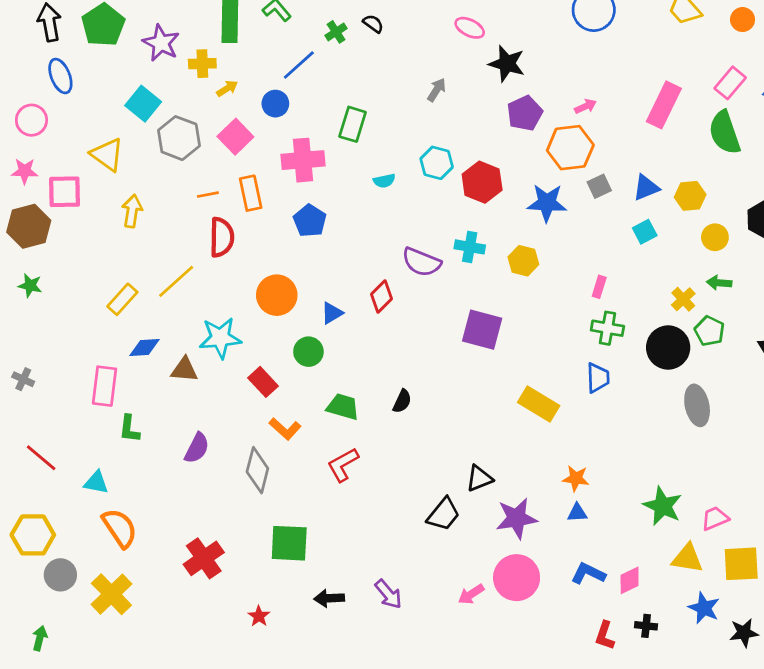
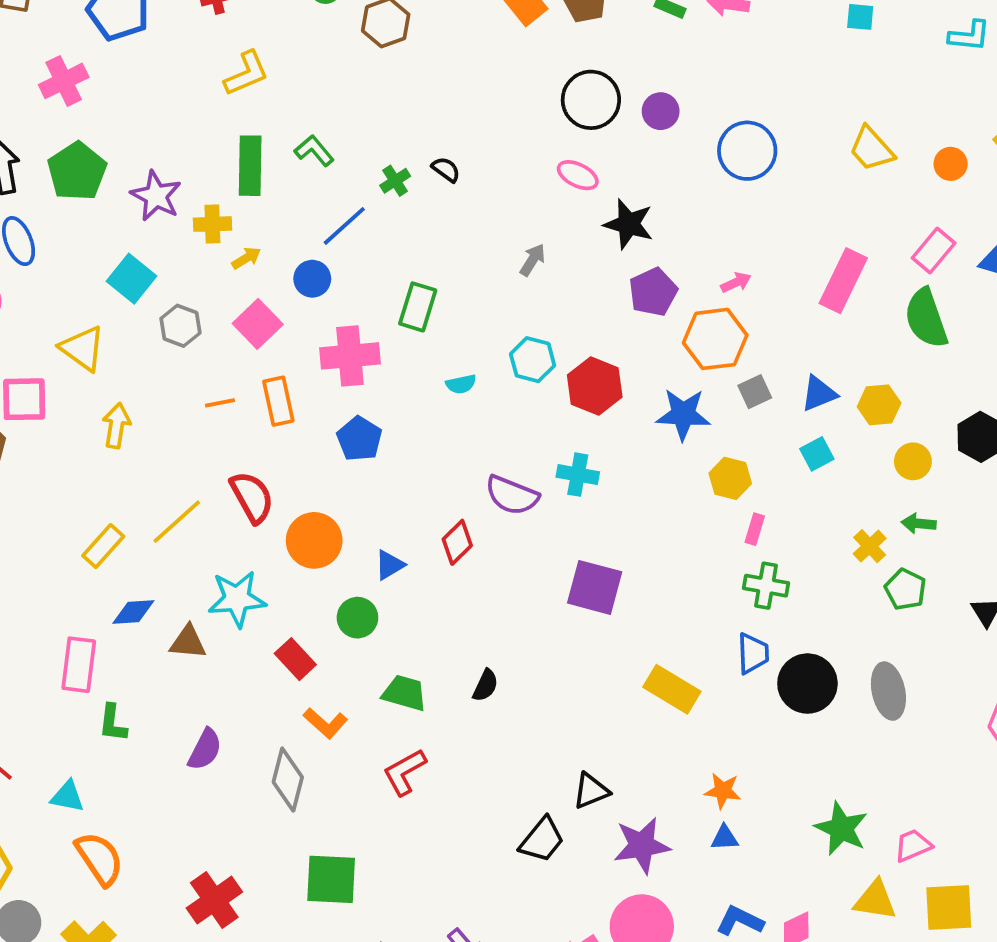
gray hexagon: (179, 138) -> (180, 326), size x0.7
red semicircle: (222, 237) -> (252, 497), moved, turned -30
yellow hexagon: (523, 261) -> (730, 478), moved
black circle: (668, 347) -> (807, 684), moved

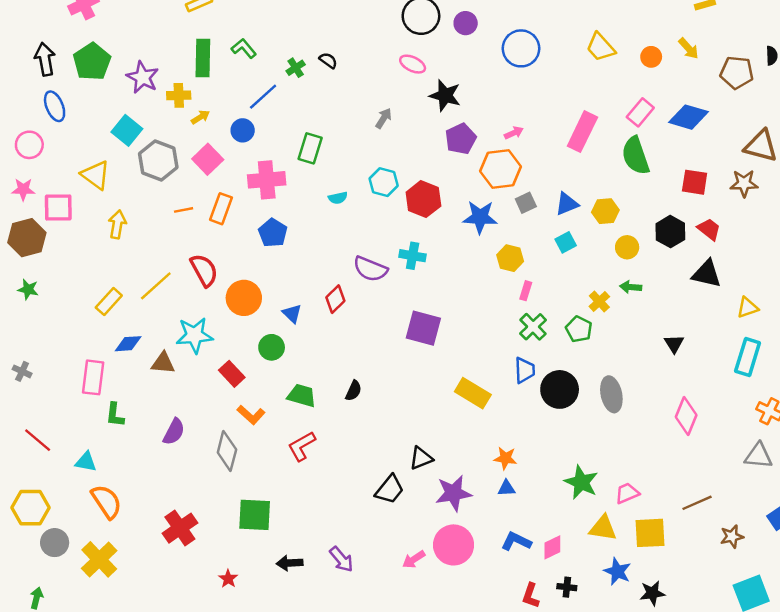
gray hexagon: (180, 326) -> (158, 160), size x1.5
orange rectangle: (278, 401) -> (221, 209), turned 32
blue triangle: (389, 565) -> (292, 314), turned -45
green cross: (766, 586) -> (533, 327), turned 36
green pentagon: (905, 589) -> (579, 329), moved

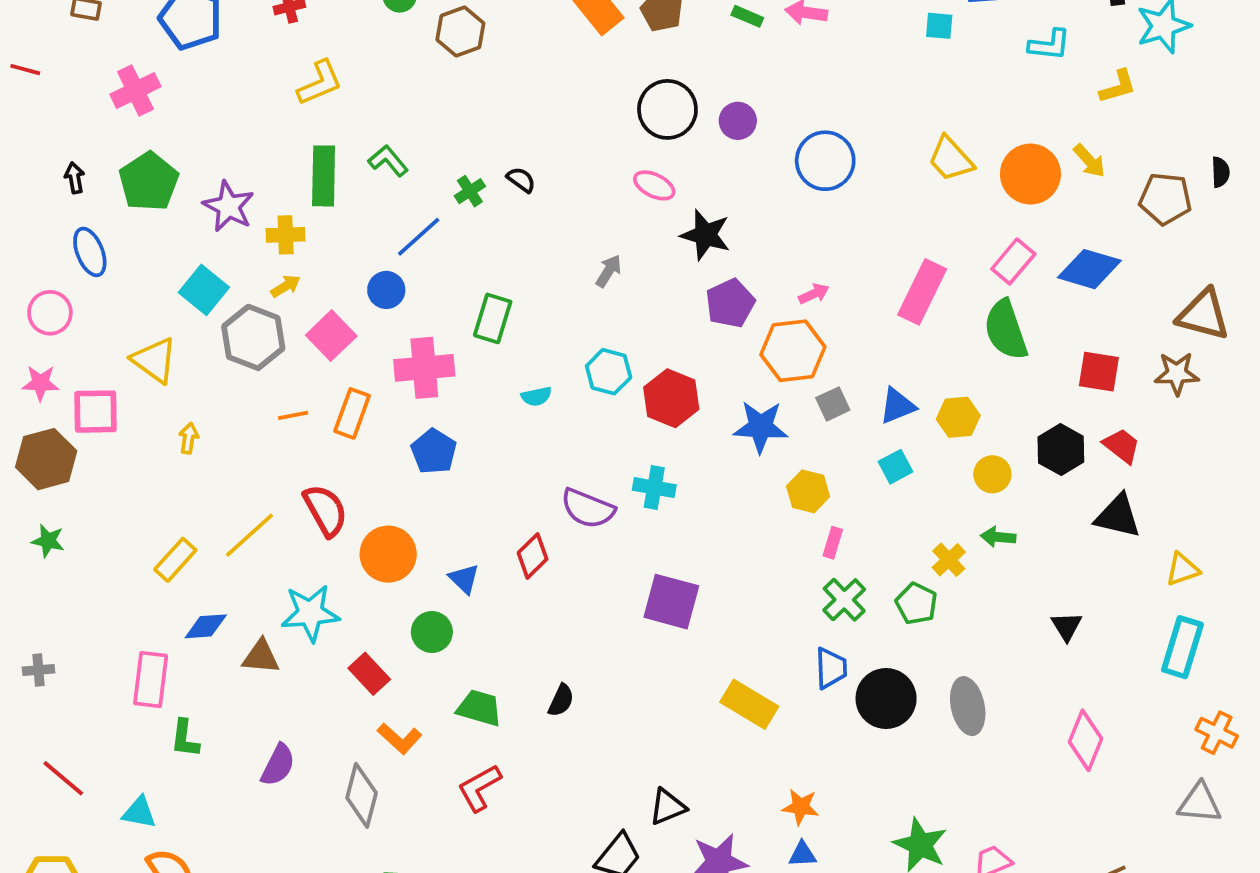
orange circle: (651, 57) -> (1030, 174), size x1.8
black arrow: (45, 59) -> (75, 178), size x0.6
yellow arrow: (200, 117) -> (286, 286), moved
yellow arrow: (117, 224) -> (189, 438), size x0.7
gray cross: (22, 371) -> (39, 670), turned -30

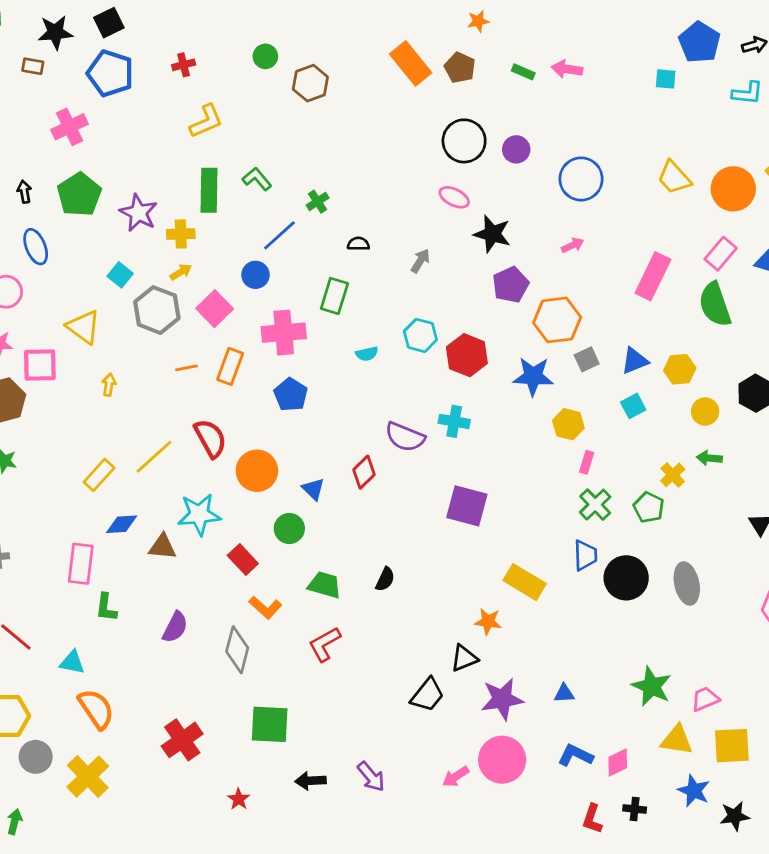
black semicircle: (521, 180) -> (358, 244), moved, turned -35
cyan square: (204, 290) -> (120, 275), size x0.7
pink arrow: (814, 294) -> (573, 245), moved
orange star: (801, 807) -> (488, 622), moved

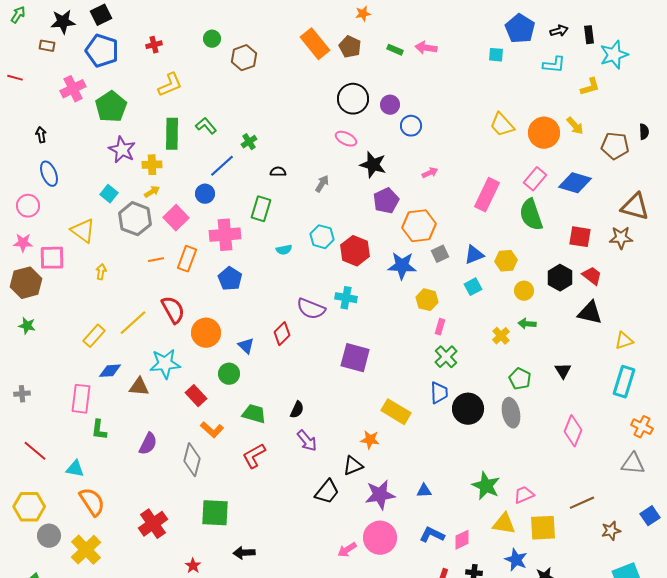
blue circle: (581, 179) -> (411, 126), moved, size x0.7
green pentagon: (79, 194) -> (111, 107), moved
green pentagon: (649, 507) -> (520, 379), moved
purple arrow: (371, 777) -> (307, 441), moved

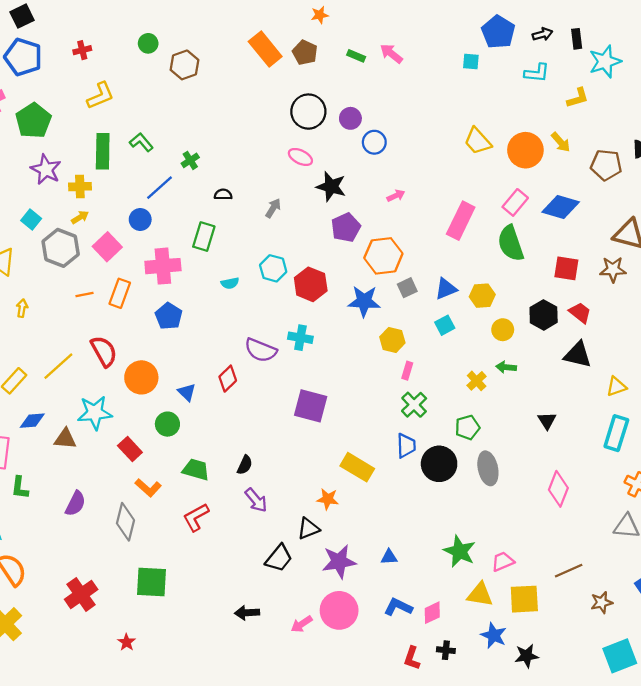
pink arrow: (426, 48) -> (391, 54), turned 30
green pentagon: (520, 379) -> (467, 427), moved, turned 30
black arrow: (244, 553) -> (247, 613), moved

